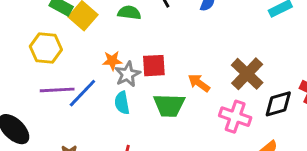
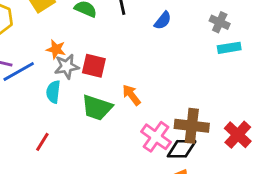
brown cross: (247, 74) -> (192, 126), moved, turned 36
black diamond: (278, 104) -> (182, 149), moved

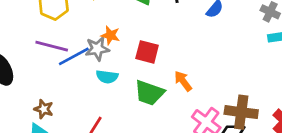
gray star: (67, 66) -> (97, 49), moved
cyan semicircle: (53, 92) -> (107, 77), turned -90

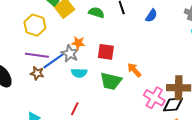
gray star: (97, 49) -> (70, 54), turned -30
brown star: (44, 109) -> (37, 73), moved

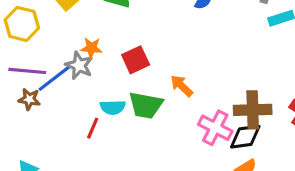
red square: (106, 52) -> (136, 60), turned -30
cyan semicircle: (79, 73) -> (113, 107), moved
red line: (75, 109) -> (93, 128), moved

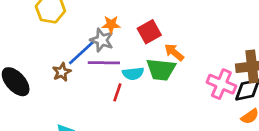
purple line: (27, 71) -> (104, 63), moved
orange arrow: (182, 86) -> (174, 52), moved
brown star: (29, 99) -> (62, 72), turned -30

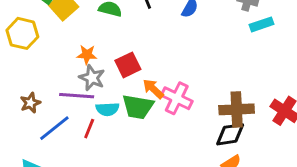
gray star: (102, 40) -> (92, 78), moved
blue line: (81, 53) -> (54, 128), moved
pink cross: (221, 84) -> (177, 98), moved

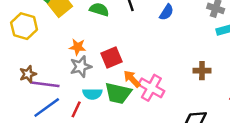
gray star: (92, 78) -> (81, 67), turned 30
purple line: (77, 96) -> (45, 84), moved
brown star: (30, 103) -> (28, 74), moved
brown cross: (237, 109) -> (202, 71), moved, size x0.6

